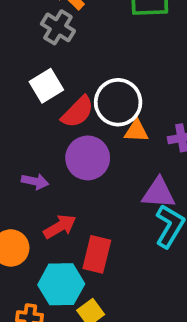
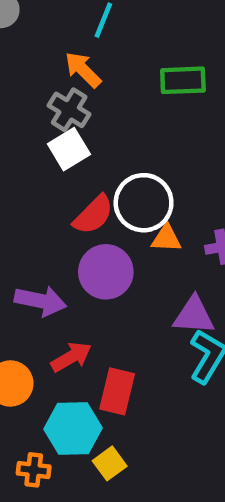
white square: (46, 86) -> (69, 149), moved
purple arrow: (35, 181) -> (40, 301), size x1.5

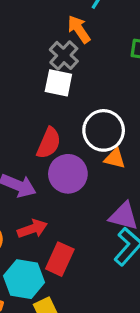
white square: (69, 149) -> (58, 83), turned 32
red semicircle: (93, 215) -> (49, 143), moved, turned -32

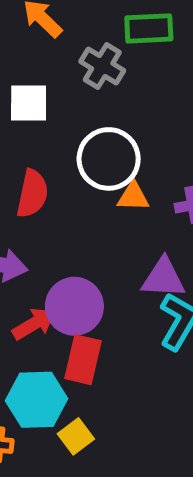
gray cross: (64, 55) -> (102, 66), moved
purple circle: (68, 174) -> (74, 306), moved

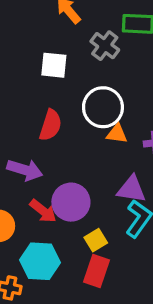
red arrow: (34, 324) -> (43, 211), turned 64
red rectangle: (83, 360) -> (96, 271), moved
yellow square: (76, 436) -> (96, 240), moved

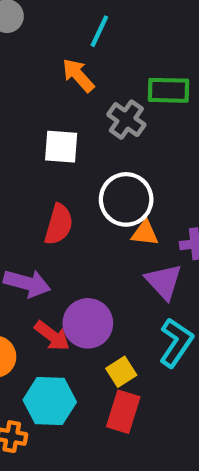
purple triangle: (131, 189) -> (164, 282), moved, turned 40

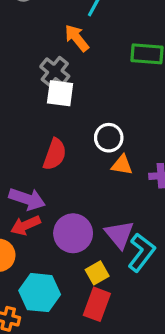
gray cross: (126, 120) -> (55, 71), moved
white circle: (126, 199) -> (109, 138), size x0.7
purple triangle: (164, 282) -> (119, 234), moved
red arrow: (52, 336) -> (25, 225), moved, turned 116

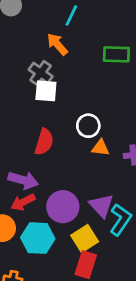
yellow square: (97, 273) -> (85, 239), size x1.4
cyan hexagon: (40, 293) -> (38, 238), moved

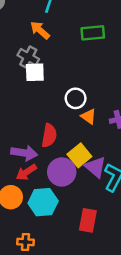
red semicircle: (44, 142) -> (49, 135), moved
orange triangle: (100, 148) -> (89, 116), turned 35
yellow square: (85, 239) -> (79, 155), moved

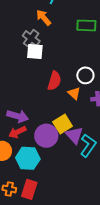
white circle: (76, 98) -> (85, 75), moved
red semicircle: (49, 135) -> (54, 81), moved
red rectangle: (88, 220) -> (29, 189), moved

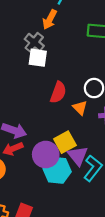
orange arrow: (44, 18) -> (50, 20), turned -114
cyan hexagon: (28, 158) -> (57, 170), moved

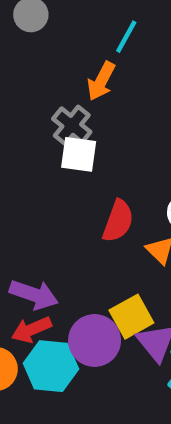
cyan hexagon: (57, 170) -> (51, 366), moved

